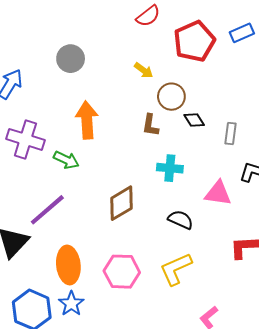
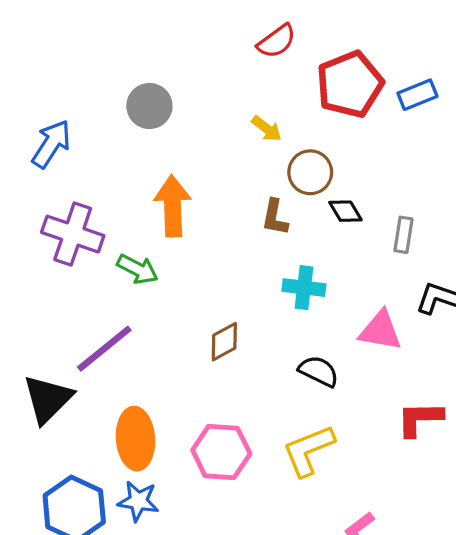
blue rectangle: (242, 33) -> (417, 95), moved
brown diamond: (122, 203) -> (224, 342), size x0.7
blue star: (71, 304) -> (138, 501), turned -30

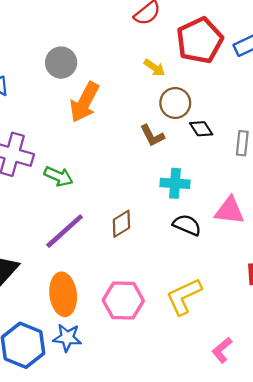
yellow arrow: (267, 129) -> (154, 68), moved
orange arrow: (173, 206) -> (84, 102), moved, turned -147
brown L-shape: (275, 217) -> (152, 136), turned -35
purple line: (104, 349) -> (65, 231), moved
black semicircle: (319, 371) -> (187, 225), moved

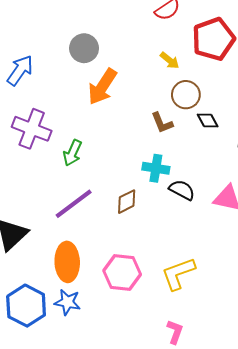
green arrow: (59, 176) -> (72, 153), turned 85
cyan cross: (175, 183) -> (156, 168), moved
black semicircle: (187, 225) -> (182, 190), moved
pink L-shape: (222, 350) -> (175, 332), moved, turned 145

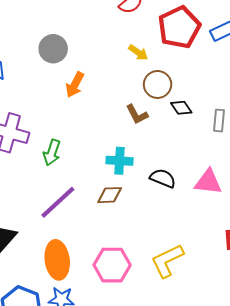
orange arrow: (102, 87) -> (75, 85), size x0.7
cyan cross: (156, 168) -> (120, 161), moved
brown diamond: (127, 202) -> (110, 195), turned 30

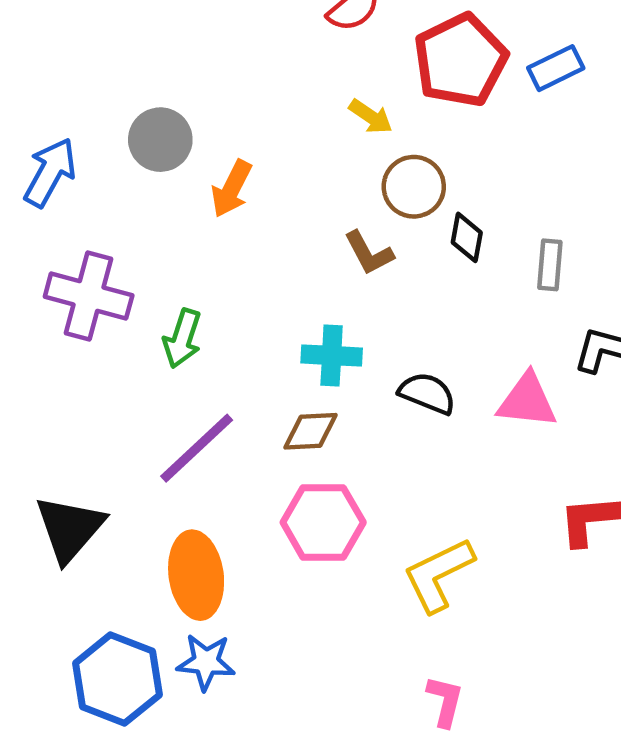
gray circle: (53, 49) -> (160, 140), moved
black diamond: (181, 108) -> (467, 237), turned 45
pink hexagon: (112, 265) -> (323, 522), moved

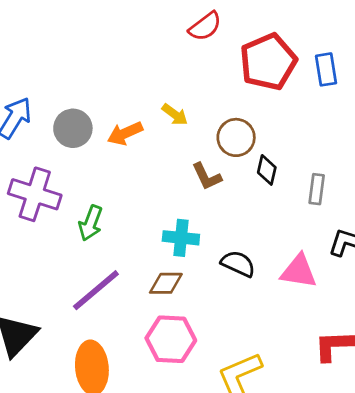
blue rectangle: (556, 68) -> (326, 69), turned -76
yellow arrow: (371, 117) -> (175, 115), moved
gray circle: (160, 140) -> (73, 128), moved
orange arrow: (232, 189) -> (125, 133), turned 36

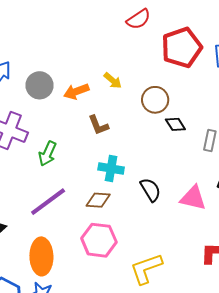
black diamond: (267, 170) -> (175, 124), turned -50
brown L-shape: (207, 176) -> (98, 125), moved
black semicircle: (238, 264) -> (150, 190), turned 30

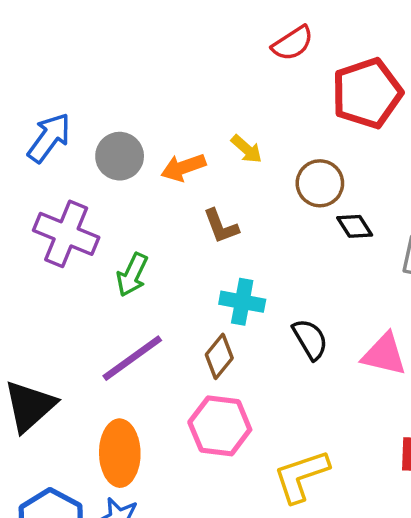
brown diamond: (98, 200) -> (219, 356), turned -55

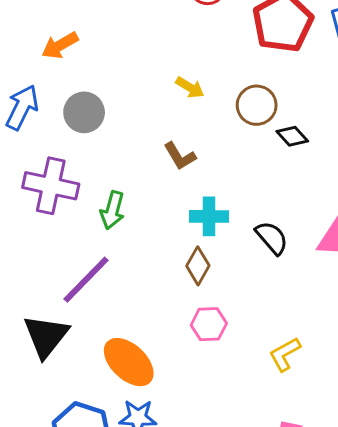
orange arrow: (183, 167) -> (60, 45), moved
purple line: (132, 358) -> (86, 280), moved
pink hexagon: (220, 426) -> (209, 324), size x0.7
orange ellipse: (120, 453) -> (129, 362), turned -36
yellow L-shape: (301, 476) -> (285, 354), size x0.7

